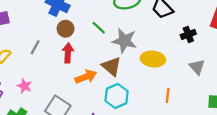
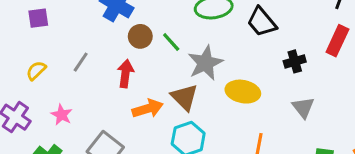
brown circle: (66, 29) -> (140, 36), moved
gray star: (124, 41) -> (205, 63), turned 30

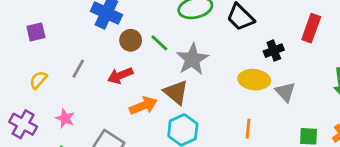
red arrow: (126, 74) -> (120, 75), turned -115
yellow ellipse: (243, 92) -> (254, 80), moved

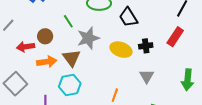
brown circle: (131, 40) -> (45, 36), moved
red arrow: (120, 75) -> (26, 47), moved
yellow ellipse: (254, 80) -> (121, 50), moved

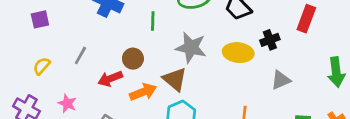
green line: (68, 21) -> (153, 21), moved, turned 48
gray star: (88, 38) -> (191, 48), turned -30
gray triangle: (147, 76) -> (281, 80), turned 49

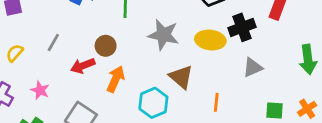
black cross: (270, 40) -> (242, 27), size x1.4
brown triangle: (175, 79) -> (181, 77), moved
orange arrow: (143, 92) -> (116, 79), turned -45

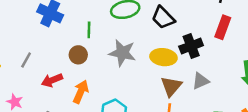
brown circle: (106, 46) -> (78, 55), moved
brown triangle: (181, 77) -> (171, 86), moved, turned 30

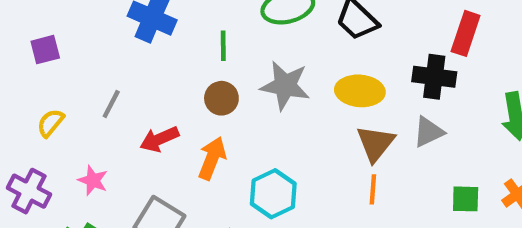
black cross: (191, 46) -> (434, 77), moved, turned 30
brown circle: (78, 55) -> (221, 98), moved

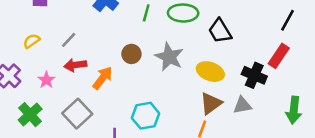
green line: (223, 46) -> (146, 13), moved
red arrow: (159, 139) -> (75, 65), moved
orange arrow: (212, 158) -> (103, 78), moved

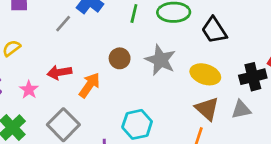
gray line: (69, 40) -> (63, 24), moved
black cross: (254, 75) -> (253, 77), turned -35
brown triangle: (211, 103) -> (207, 109), turned -40

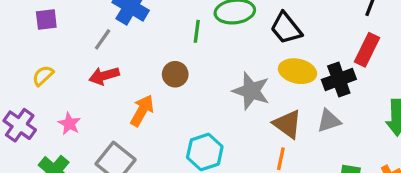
green line: (134, 13) -> (197, 31), moved
gray star: (160, 60) -> (251, 91), moved
red arrow: (59, 72) -> (104, 76), moved
yellow ellipse: (205, 74) -> (298, 71), moved

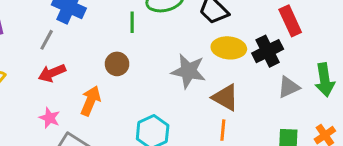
red rectangle: (367, 50) -> (290, 21), turned -44
gray triangle: (329, 121) -> (289, 87), moved
pink star: (69, 124) -> (50, 118), moved

